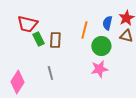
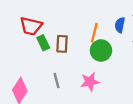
green circle: (101, 46) -> (101, 51), moved
pink star: (99, 69) -> (90, 82), moved

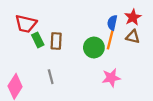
orange line: (94, 33) -> (110, 40), moved
pink star: (90, 82) -> (111, 78), moved

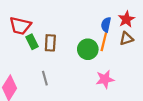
brown triangle: (133, 37) -> (126, 39), turned -32

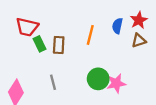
orange line: (104, 42) -> (90, 35), moved
green circle: (88, 49) -> (98, 79), moved

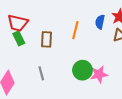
green rectangle: (39, 44) -> (19, 38), moved

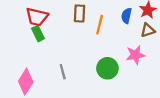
brown rectangle: (46, 39) -> (79, 13), moved
pink star: (99, 74) -> (135, 55), moved

